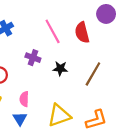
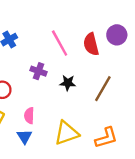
purple circle: (106, 14) -> (117, 35), moved

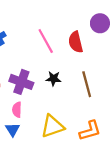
purple circle: (117, 35) -> (100, 23), moved
purple cross: (39, 71) -> (21, 82), moved, size x1.5
brown line: (103, 89) -> (87, 84), turned -45

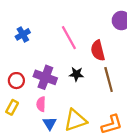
red semicircle: (76, 42) -> (98, 51), moved
blue triangle: (12, 130) -> (50, 123), moved

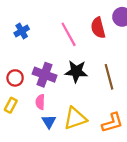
red semicircle: (98, 51) -> (98, 28), moved
black star: (76, 74) -> (76, 71), size x1.5

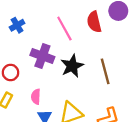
black star: (76, 71) -> (72, 66), turned -30
purple cross: (45, 75) -> (42, 56), moved

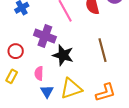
black star: (72, 66) -> (63, 55), moved, turned -30

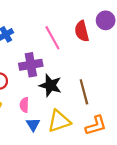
purple cross: (45, 36) -> (31, 65), turned -30
brown line: (102, 50) -> (84, 92), moved

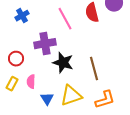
pink semicircle: (24, 105) -> (31, 82), moved

